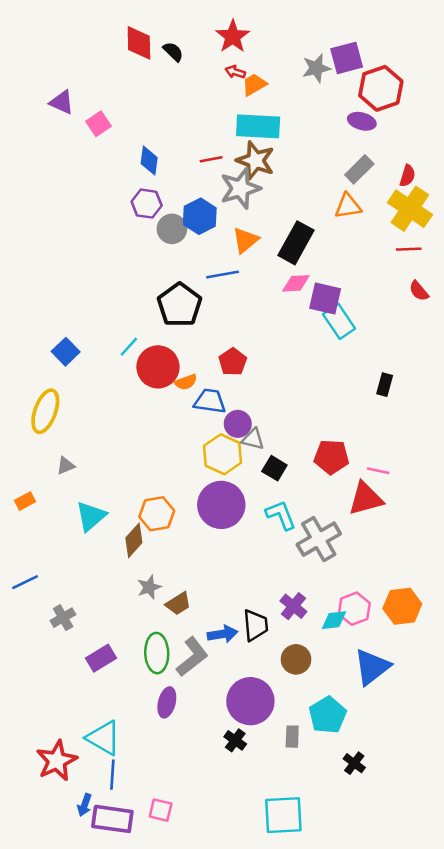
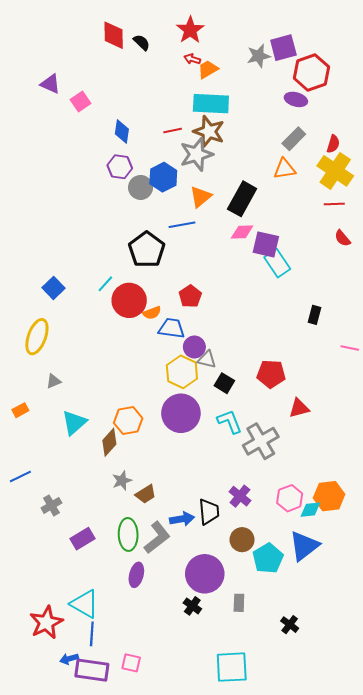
pink line: (378, 471) -> (350, 348), moved
red triangle: (366, 499) -> (299, 408), size x0.7
cyan diamond: (334, 620) -> (310, 510), moved
cyan pentagon: (328, 715) -> (268, 558), moved
blue arrow: (85, 805) -> (69, 659), turned 54

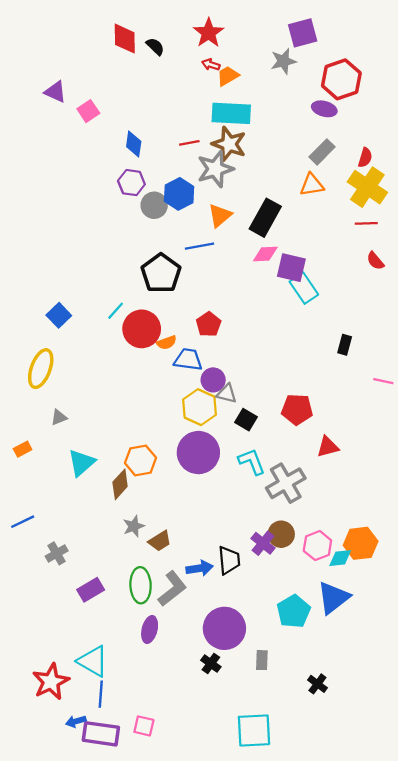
purple square: (283, 48) -> (303, 33), moved
brown circle: (242, 540) -> (281, 534), moved

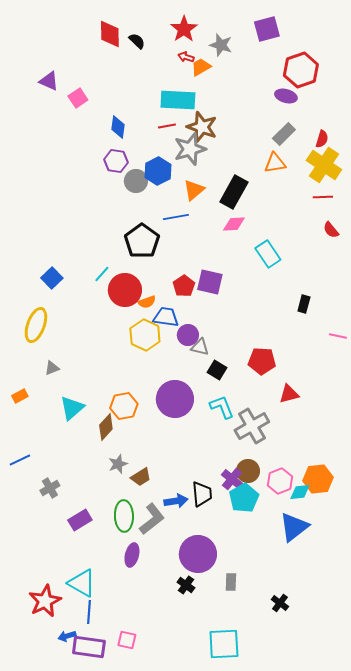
gray star: (283, 61) -> (221, 45), moved, turned 30
cyan rectangle: (231, 113) -> (178, 100), moved
purple square: (291, 268) -> (210, 282), moved
yellow hexagon: (199, 407) -> (145, 335), moved
cyan pentagon: (294, 611) -> (244, 498), moved

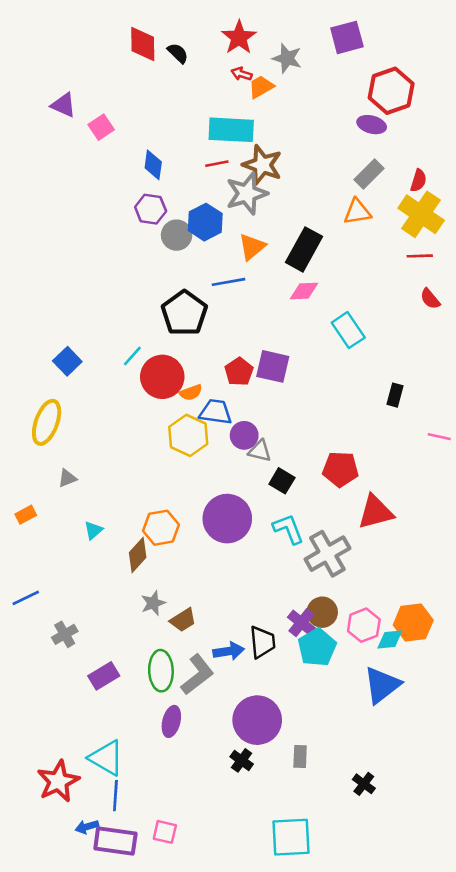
red triangle: (289, 394) -> (376, 512), size x1.4
cyan triangle: (72, 408) -> (93, 530), size x0.6

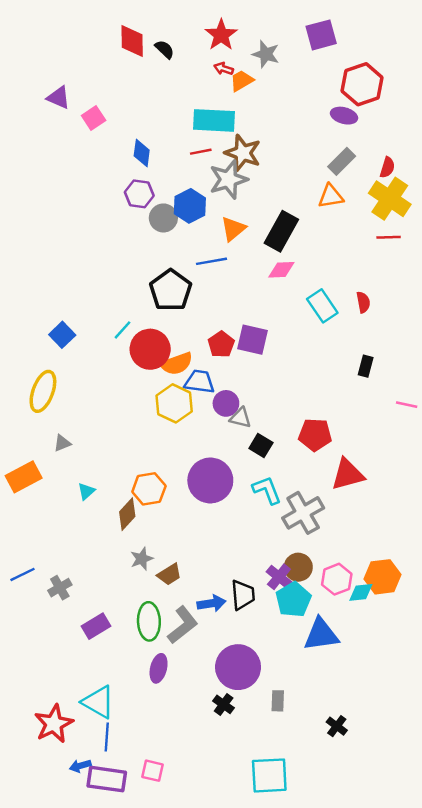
red semicircle: (430, 299) -> (363, 302), moved, turned -150
orange semicircle: (191, 392) -> (177, 364), size x1.5
orange rectangle: (26, 515) -> (24, 477), size x1.8
blue line: (26, 598) -> (22, 574), moved
blue triangle: (382, 685) -> (321, 635), moved, turned 30

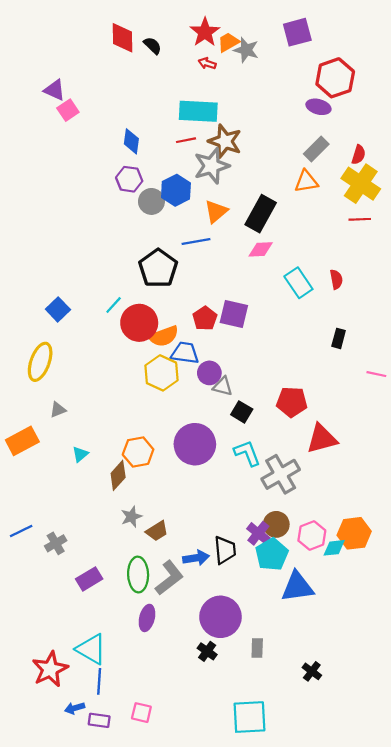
orange trapezoid: (242, 81) -> (228, 42), moved
pink square: (94, 118) -> (68, 110), moved
purple rectangle: (107, 779) -> (99, 720), size x0.6

